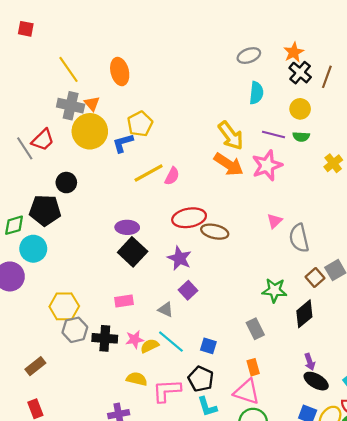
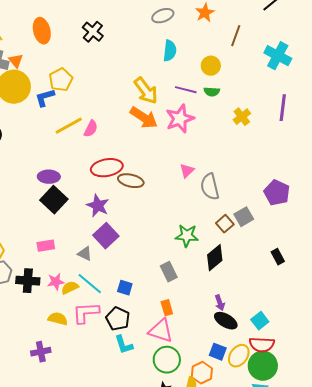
black cross: (300, 73) -> (93, 32), moved
purple square: (188, 290) -> (106, 236), size x1.4
pink L-shape: (167, 391) -> (86, 313), moved

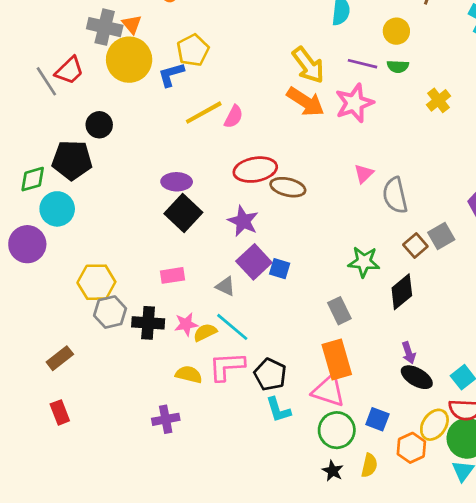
blue square: (125, 288) -> (280, 269), moved
orange rectangle: (167, 308) -> (337, 360), size x1.8
blue square: (218, 352) -> (377, 419), moved
orange hexagon: (202, 373) -> (411, 448), moved

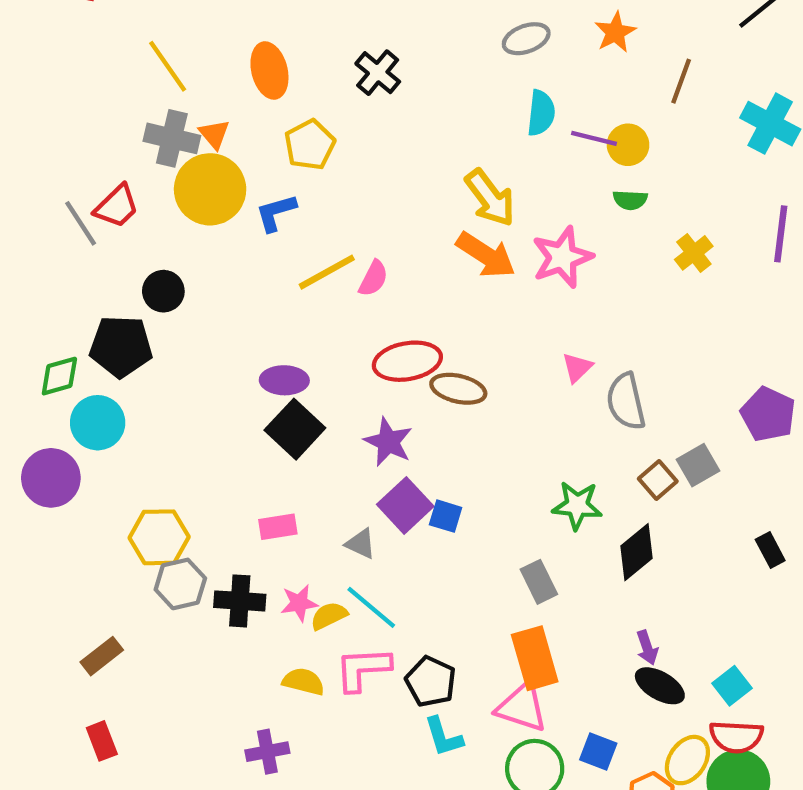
yellow pentagon: (193, 50) -> (310, 145), moved
purple line: (362, 64) -> (594, 138), moved

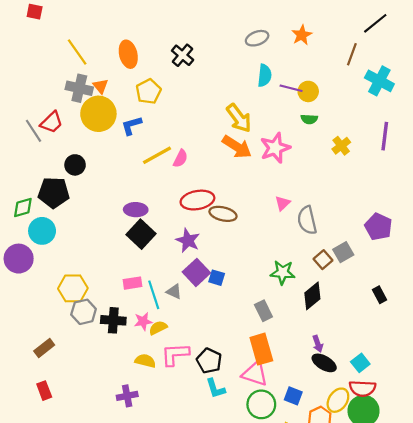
brown line: (681, 81) -> (352, 54), moved
cyan line: (371, 607) -> (154, 295), moved, turned 32

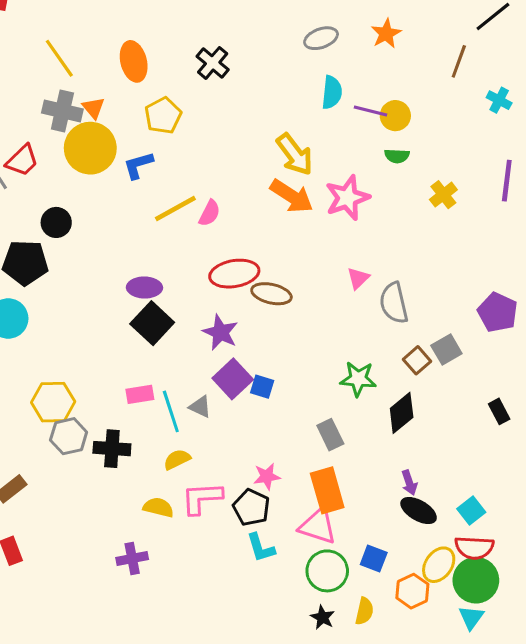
cyan cross: (379, 81) -> (499, 100), size x0.6
pink star: (143, 321) -> (267, 476), moved

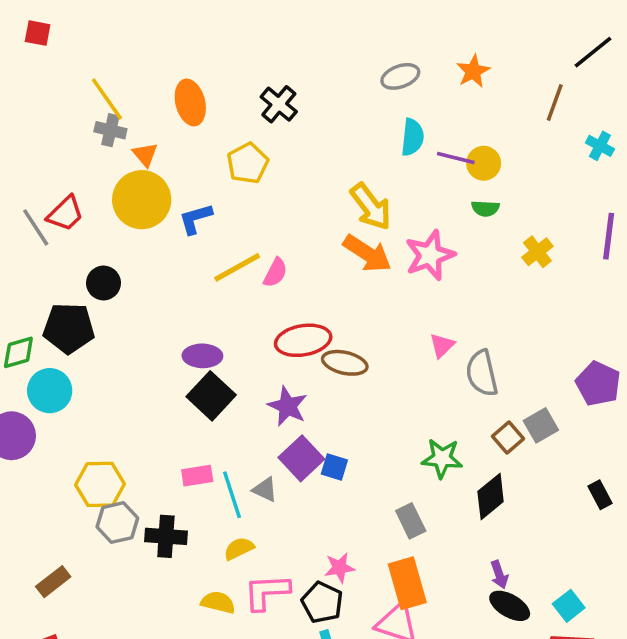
gray cross: (62, 111) -> (110, 130), moved, size x0.7
yellow pentagon: (163, 116) -> (248, 163), moved

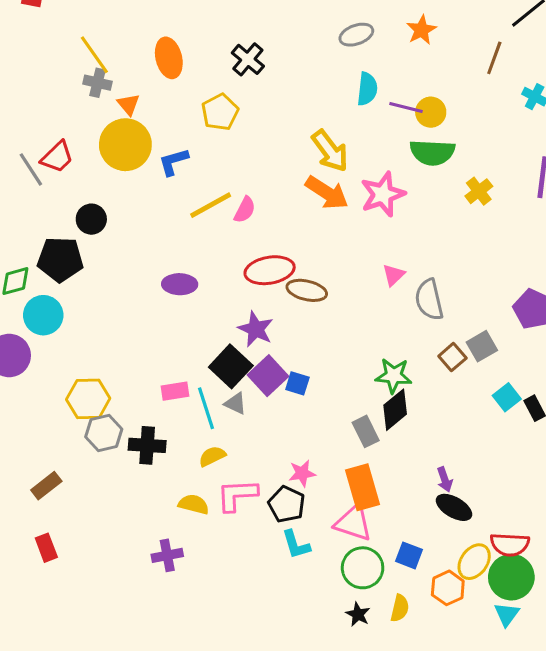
green semicircle: (485, 208) -> (432, 152), size x1.8
black square: (211, 396) -> (231, 366), moved
black diamond: (491, 496) -> (395, 410), moved
cyan square: (569, 606) -> (507, 397), moved

